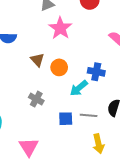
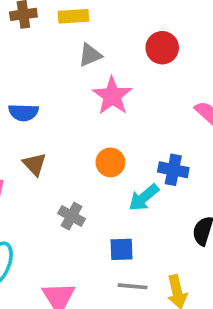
brown triangle: (37, 60) -> (35, 164), moved
gray line: (89, 115) -> (133, 286), moved

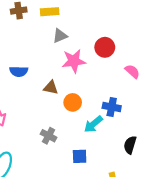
red circle: (162, 48) -> (105, 47), moved
pink star: (112, 96) -> (74, 61), turned 30
brown triangle: (35, 164) -> (51, 87), moved, turned -35

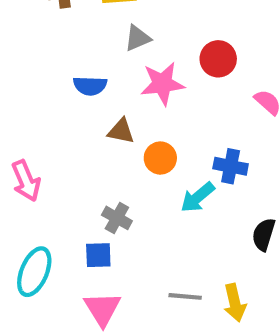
blue semicircle: (19, 71) -> (90, 86), moved
blue square: (80, 156) -> (98, 255), moved

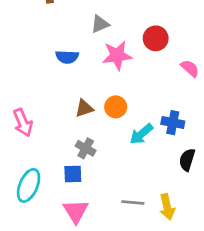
brown triangle: (121, 131) -> (84, 108), moved, turned -30
blue cross: (231, 166) -> (173, 123), moved

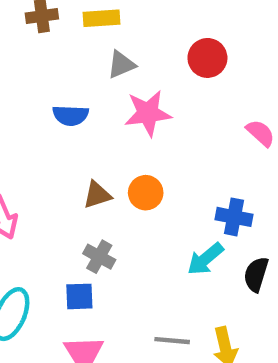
red circle: (156, 38) -> (207, 58), moved
cyan arrow: (141, 134) -> (205, 259), moved

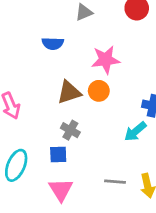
pink star: (148, 113) -> (106, 60), moved
brown triangle: (97, 195) -> (69, 92), size x1.4

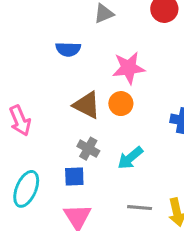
brown triangle: (69, 92) -> (87, 105), turned 45
cyan arrow: (135, 131) -> (130, 158), moved

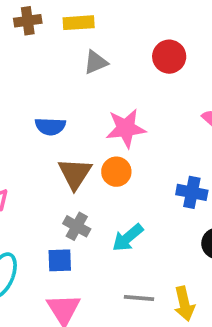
blue semicircle: (68, 49) -> (50, 126), moved
brown triangle: (87, 105) -> (75, 174), turned 36

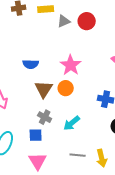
red circle: (169, 57) -> (87, 21), moved
gray triangle: (96, 62) -> (64, 21), moved
pink star: (126, 128) -> (71, 65), turned -30

